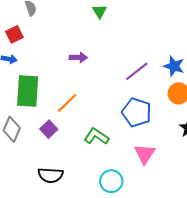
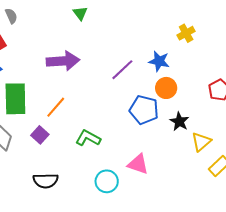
purple arrow: (78, 57) -> (63, 61), size x1.8
blue pentagon: (137, 112) -> (144, 110), moved
pink triangle: (145, 154) -> (138, 164), moved, turned -40

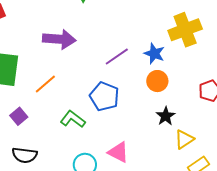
yellow cross: (186, 33) -> (185, 30), size x1.8
blue pentagon: (144, 110) -> (104, 96), moved
purple square: (40, 135) -> (19, 116), moved

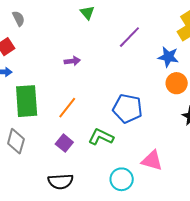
purple arrow: (59, 39) -> (72, 61), size x0.5
purple line: (117, 56) -> (129, 37), moved
purple square: (19, 116) -> (64, 143), moved

